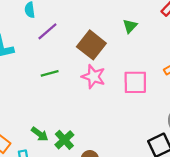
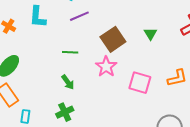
green triangle: (130, 26) -> (150, 34), turned -32
green arrow: (40, 134) -> (68, 82), moved

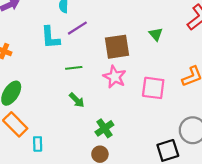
cyan L-shape: (38, 17) -> (50, 38), moved
brown square: (113, 39) -> (117, 47), turned 35
green cross: (65, 112) -> (104, 128), moved

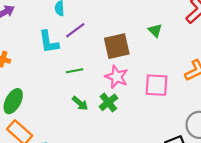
green cross: (104, 128) -> (108, 102), moved

